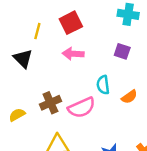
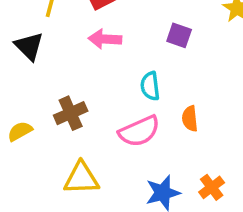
orange semicircle: (129, 97) -> (190, 119), moved, turned 119
pink semicircle: (82, 108) -> (139, 131), moved

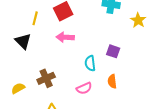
purple square: (179, 35) -> (113, 51), moved
pink semicircle: (139, 131) -> (84, 88), size x0.7

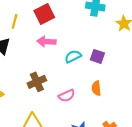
cyan semicircle: (90, 63) -> (73, 56), moved, turned 70
brown cross: (46, 78) -> (37, 82), moved

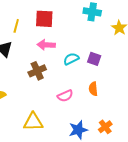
red square: (44, 14) -> (44, 19), turned 30
brown cross: (37, 82) -> (37, 71), moved

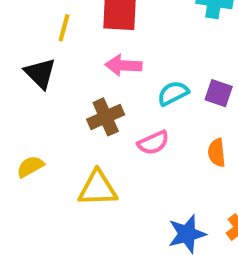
pink semicircle: (65, 96) -> (153, 143), moved
yellow triangle: (33, 122) -> (98, 188), moved

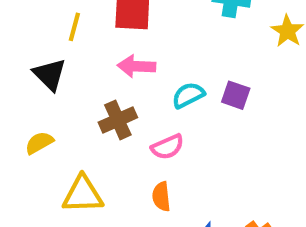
orange semicircle: (217, 153) -> (161, 196), moved
yellow semicircle: (30, 167) -> (39, 143), moved
yellow triangle: (98, 188) -> (83, 194), moved

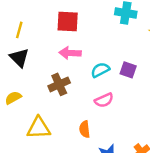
yellow line: (74, 27) -> (19, 30), moved
pink semicircle: (167, 147) -> (104, 100), moved

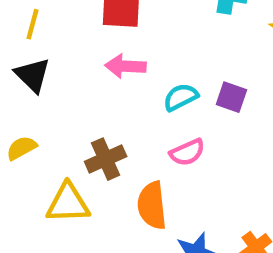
brown cross: (59, 84) -> (106, 159), moved
orange semicircle: (85, 129) -> (152, 205), size x1.5

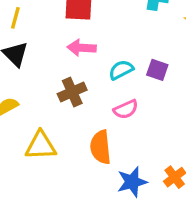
brown cross: (106, 159) -> (72, 92), moved

